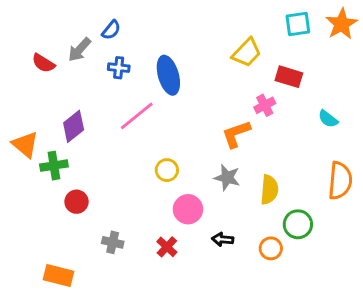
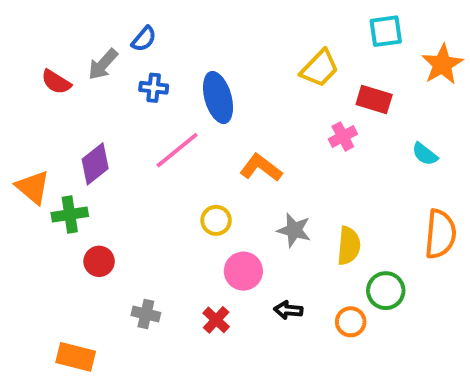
orange star: (342, 24) -> (442, 64), moved
orange L-shape: (236, 134) -> (261, 168), moved, turned 56

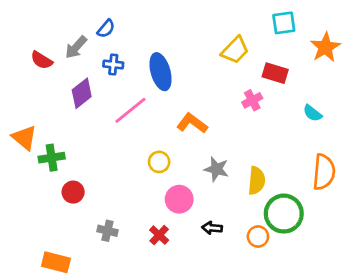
purple diamond: (95, 164) -> (82, 93), moved
green circle: (386, 291) -> (284, 214), size x1.4

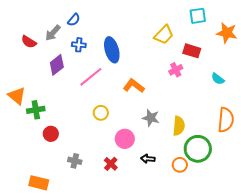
orange star: (325, 47) -> (227, 33), turned -30
yellow circle: (159, 162) -> (101, 113), moved

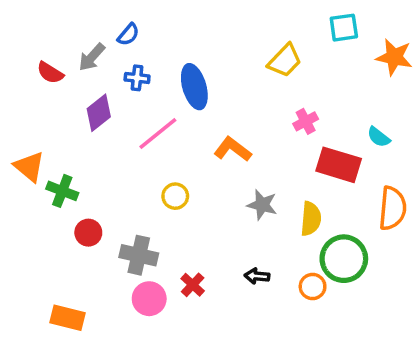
red rectangle: (192, 51) -> (339, 165), moved, size x1.4
green cross: (36, 110) -> (62, 191), turned 30
pink circle: (125, 139) -> (149, 299), moved
gray cross: (75, 161) -> (139, 255), moved, size x1.5

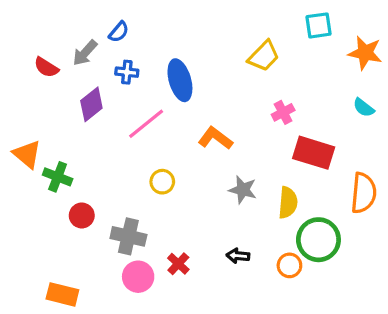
cyan semicircle: (379, 137) -> (364, 108), moved

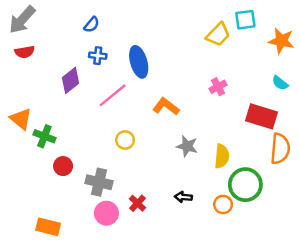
gray arrow: (85, 53) -> (22, 20), moved, size x1.4
yellow trapezoid: (264, 56) -> (218, 35), moved
red semicircle: (46, 67) -> (25, 52), moved, turned -42
red rectangle: (314, 153) -> (261, 116), moved

